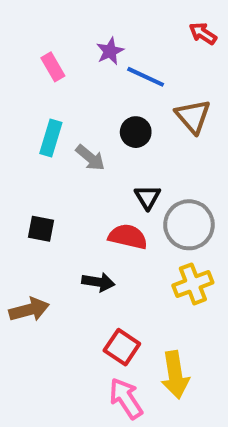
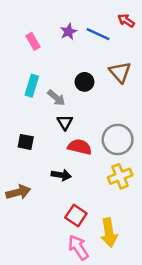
blue line: (146, 77) -> (98, 34), moved
black triangle: (148, 197) -> (65, 122), moved

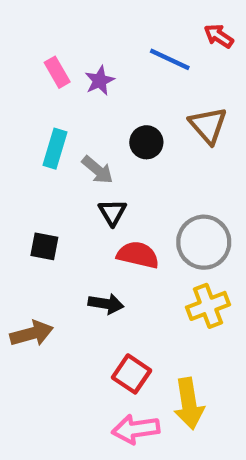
purple star: (69, 32) -> (100, 81), moved
pink arrow: (78, 247) -> (136, 429), turned -65

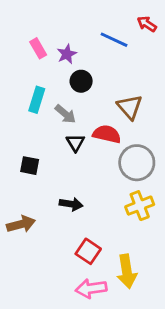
brown triangle: (208, 125) -> (130, 107), moved
black circle: (146, 142) -> (81, 81), moved
red semicircle: (138, 255) -> (107, 134), moved

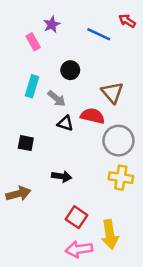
purple star: (67, 54) -> (52, 24), moved
black triangle: (75, 143) -> (65, 123), turned -42
yellow cross: (140, 206) -> (121, 178), turned 30

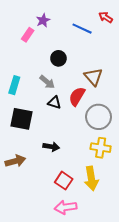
pink rectangle: (33, 42) -> (28, 35), turned 64
cyan rectangle: (32, 86) -> (14, 85), moved
red semicircle: (93, 116) -> (77, 96), turned -72
black square: (26, 143) -> (22, 119), size x1.6
yellow arrow: (110, 234) -> (91, 178), moved

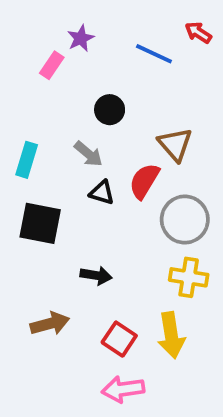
brown arrow: (15, 161) -> (50, 324), moved

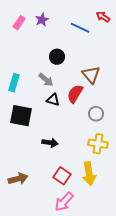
pink rectangle: (52, 65) -> (19, 23), moved
gray circle: (185, 220) -> (96, 114), size x0.6
brown arrow: (50, 324) -> (18, 179), moved
pink arrow: (123, 389) -> (64, 202), turned -40

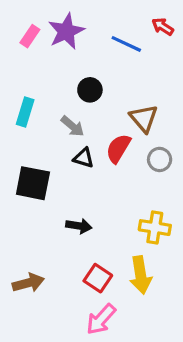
purple star: (42, 20) -> (66, 31), size x1.6
cyan rectangle: (14, 83) -> (25, 112), moved
gray circle: (96, 114) -> (160, 159), moved

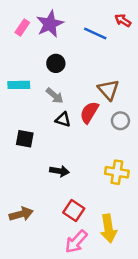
black circle: (90, 90) -> (56, 63), moved
cyan rectangle: (25, 112) -> (19, 85), turned 72
black square: (33, 183) -> (25, 139), size x0.7
yellow arrow: (141, 275) -> (108, 228), moved

